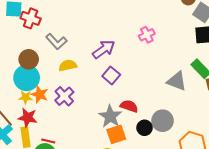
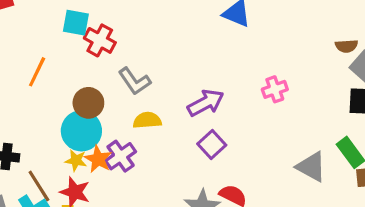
purple cross: (64, 96) -> (121, 156), moved

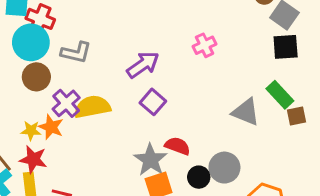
gray L-shape: (135, 81) -> (76, 52), turned -36
yellow semicircle: (147, 120) -> (92, 107), moved, size x1.4
cyan circle: (81, 131) -> (31, 42), moved
purple cross: (121, 156) -> (66, 103), moved

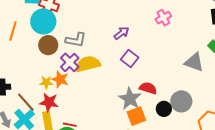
gray L-shape: (76, 52) -> (76, 40), moved
purple arrow: (143, 65) -> (122, 33), size x0.7

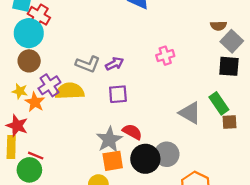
gray L-shape: (76, 40) -> (88, 64), moved
purple square: (130, 59) -> (118, 94), turned 36
yellow star: (46, 82) -> (20, 91), moved
black circle: (164, 109) -> (145, 159), size x1.6

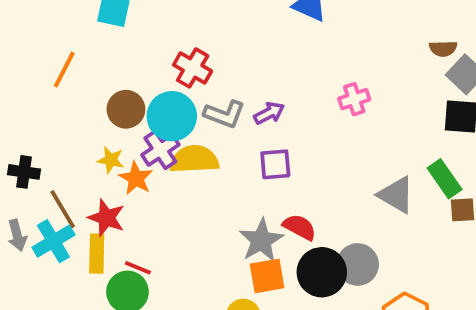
red cross: (39, 16) -> (193, 68), moved
cyan circle: (29, 33) -> (172, 116), moved

